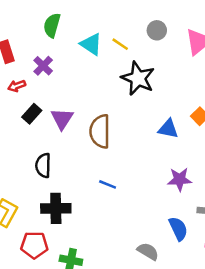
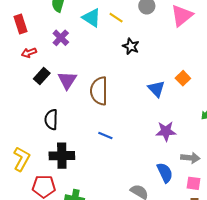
purple cross: (43, 66) -> (61, 38), moved
black star: (138, 78) -> (131, 46), size x0.6
blue triangle: (168, 129) -> (156, 89), turned 36

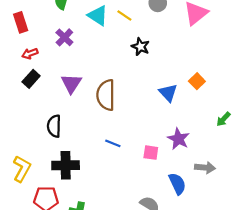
black rectangle: (42, 76) -> (31, 79), moved
purple star: (166, 131) -> (178, 139), turned 30
pink square: (194, 183) -> (151, 153), moved

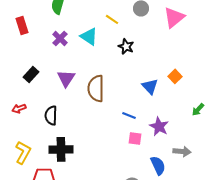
cyan triangle: (98, 16) -> (89, 36), moved
red arrow: (30, 54) -> (19, 108), moved
blue line: (113, 143) -> (129, 115), moved

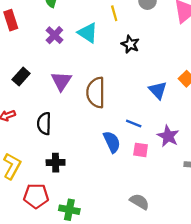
yellow line: (112, 19) -> (114, 13), turned 40
black cross: (61, 149) -> (56, 163), size x0.7
blue semicircle: (158, 165) -> (112, 142), moved

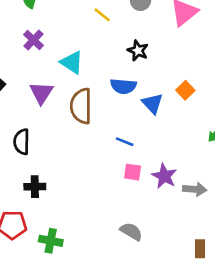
yellow line: (114, 13) -> (102, 15), turned -35
cyan triangle: (88, 33) -> (72, 62), moved
black star: (130, 44) -> (138, 51), moved
purple star: (168, 136) -> (164, 176), moved
blue semicircle: (112, 142) -> (123, 86), moved, turned 120

